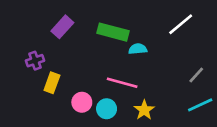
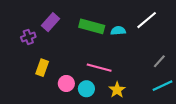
cyan semicircle: (138, 49) -> (118, 31), moved
purple cross: (35, 61) -> (28, 37), moved

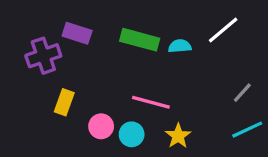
purple rectangle: (50, 22) -> (77, 33), turned 66
purple cross: (28, 37) -> (43, 56), size x1.5

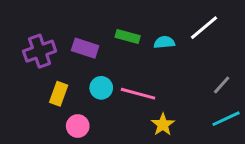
purple rectangle: (77, 33) -> (85, 48), moved
green rectangle: (140, 40) -> (128, 36), size x0.7
pink circle: (101, 126) -> (78, 126), moved
cyan circle: (132, 134) -> (101, 88), moved

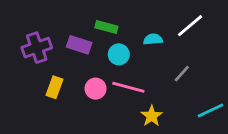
green rectangle: (128, 36) -> (106, 27), moved
gray line: (222, 85) -> (182, 74), moved
cyan circle: (101, 88) -> (119, 54), moved
pink circle: (78, 126) -> (96, 89), moved

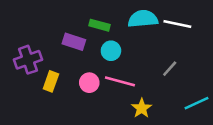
white line: (190, 26) -> (177, 24), turned 52
cyan semicircle: (153, 39) -> (143, 19), moved, size x1.6
purple cross: (37, 48) -> (28, 60), moved

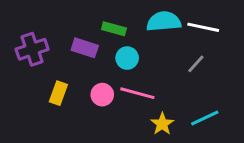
purple cross: (28, 60) -> (32, 49), moved
gray line: (170, 69) -> (196, 64), moved
cyan line: (197, 103) -> (205, 118), moved

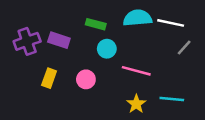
purple rectangle: (85, 48) -> (59, 40), moved
gray line: (196, 64) -> (184, 47), moved
pink line: (137, 93) -> (136, 71), moved
cyan line: (205, 118) -> (172, 99), turned 30

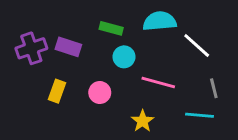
white line: (171, 23) -> (197, 45), moved, turned 30
gray line: (184, 47) -> (214, 88), moved, turned -56
yellow star: (136, 104) -> (143, 121), moved

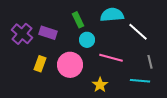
green rectangle: (111, 28) -> (78, 20), turned 49
purple cross: (31, 48) -> (22, 34), turned -30
pink circle: (100, 93) -> (70, 65), size x1.6

